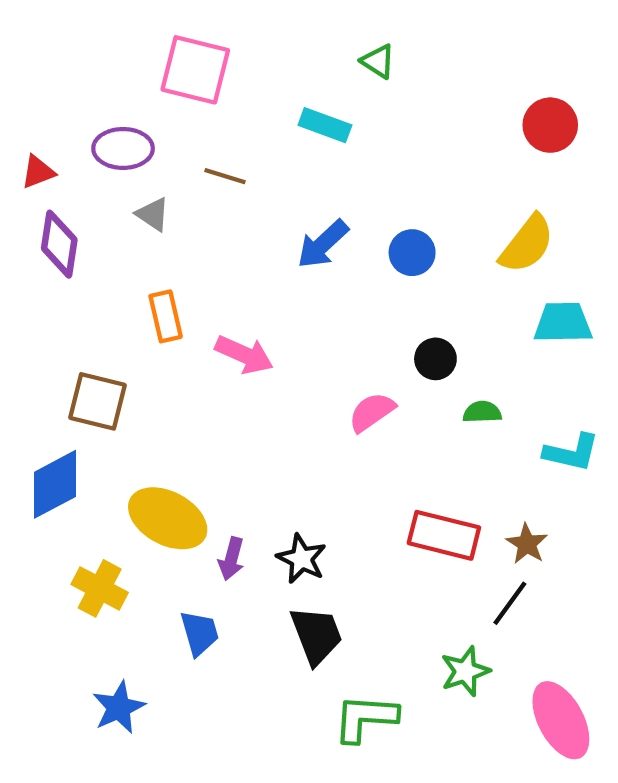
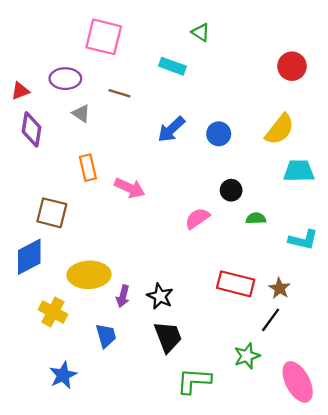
yellow ellipse: (168, 518) -> (89, 275), turned -30

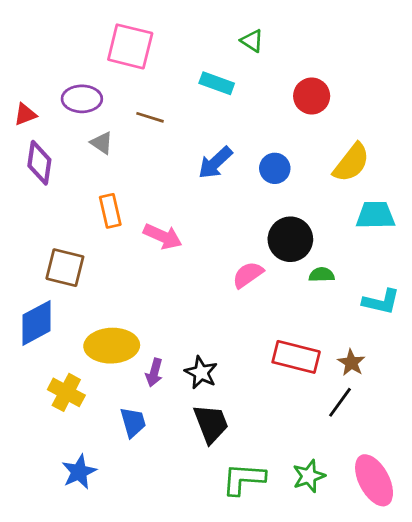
red circle: (292, 66) -> (312, 96), moved
black circle: (231, 190) -> (290, 239), size x1.6
green star: (247, 356) -> (309, 476), moved

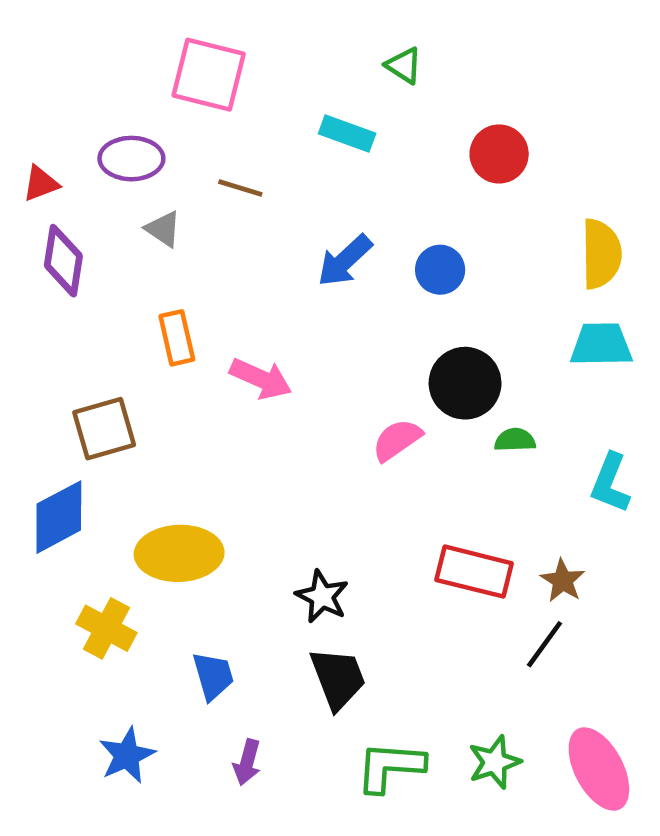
yellow semicircle: (351, 163) -> (601, 254), moved, turned -39
brown square: (65, 268) -> (104, 429), turned -30
cyan L-shape: (381, 302) -> (610, 483), turned 99
purple arrow: (154, 373) -> (247, 762), moved

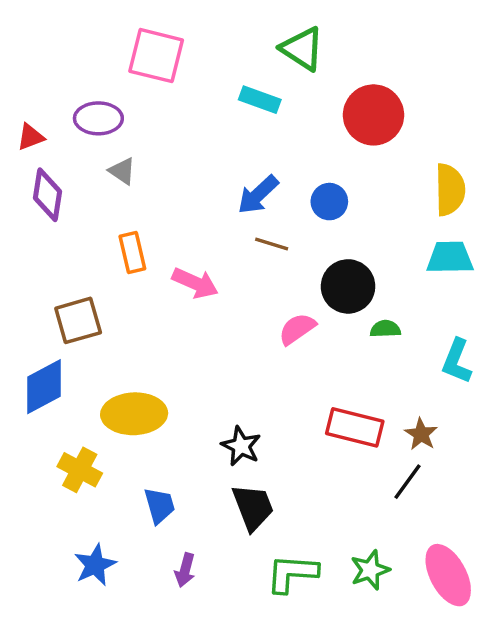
green triangle: (404, 65) -> (302, 49), size x1.6
red circle: (499, 154) -> (373, 115), size x1.4
brown line: (240, 188) -> (272, 244), moved

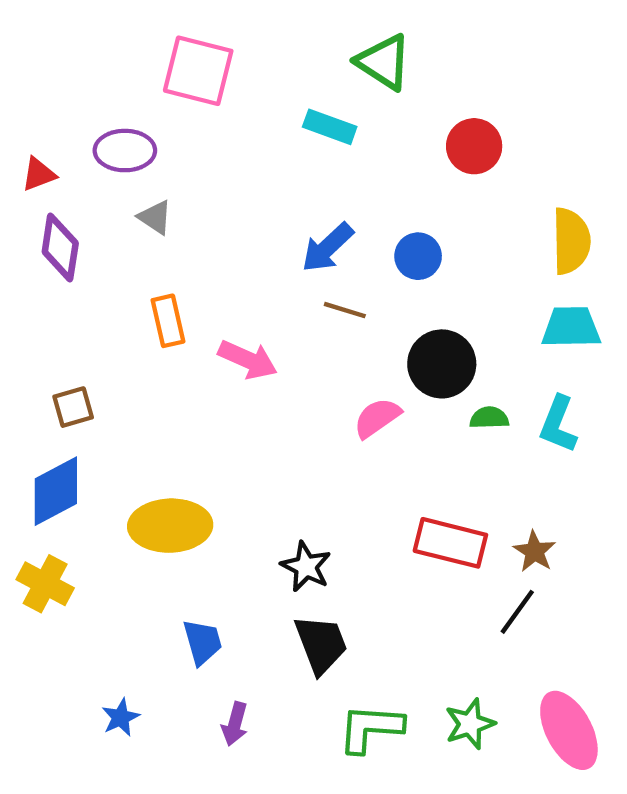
red circle: (373, 115) -> (474, 146), size x0.7
brown square: (78, 320) -> (73, 407), moved, size x0.7
cyan L-shape: (457, 361) -> (558, 424), moved
yellow cross: (80, 470) -> (45, 584), moved
blue star: (95, 565) -> (121, 717), size x0.7

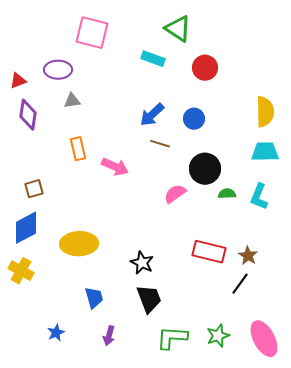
red circle: (474, 146) -> (205, 68), moved
gray triangle: (155, 217) -> (72, 101), turned -42

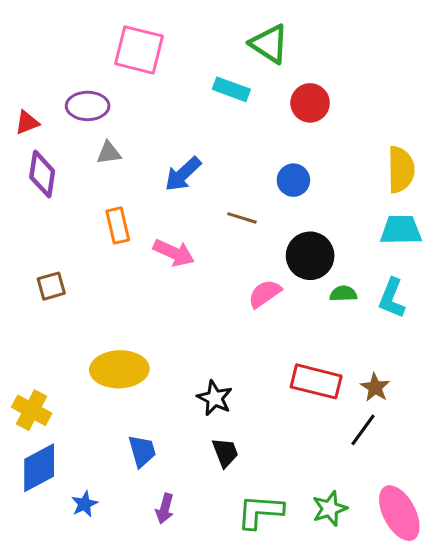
blue arrow: (152, 115) -> (183, 174), moved
blue diamond: (26, 228) -> (39, 468), moved
black trapezoid: (149, 299) -> (225, 453), size x0.7

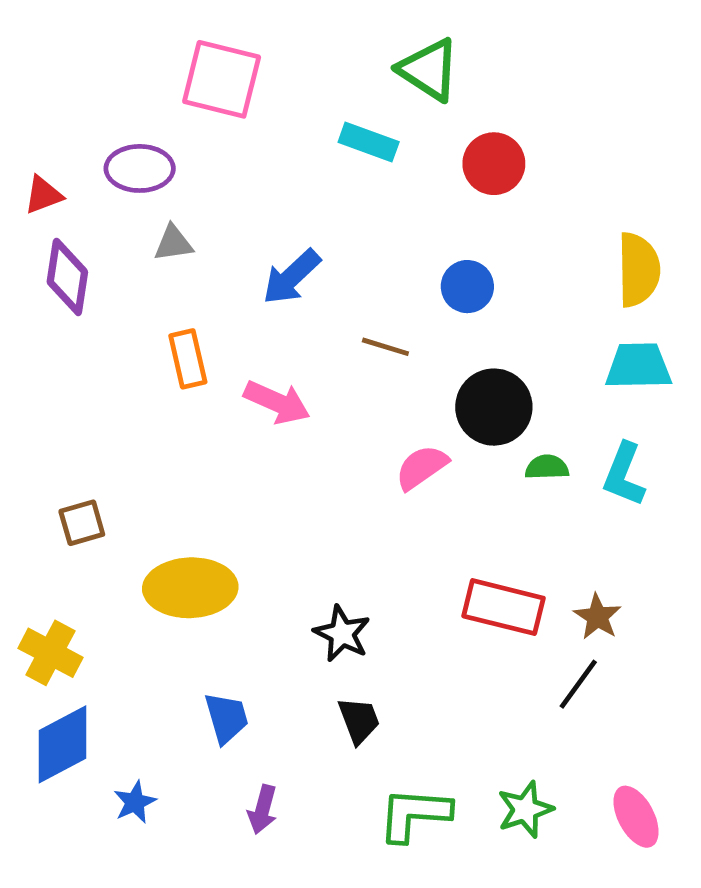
brown square: (51, 286) -> (82, 523), moved
pink ellipse: (399, 513) -> (636, 817), size x0.7

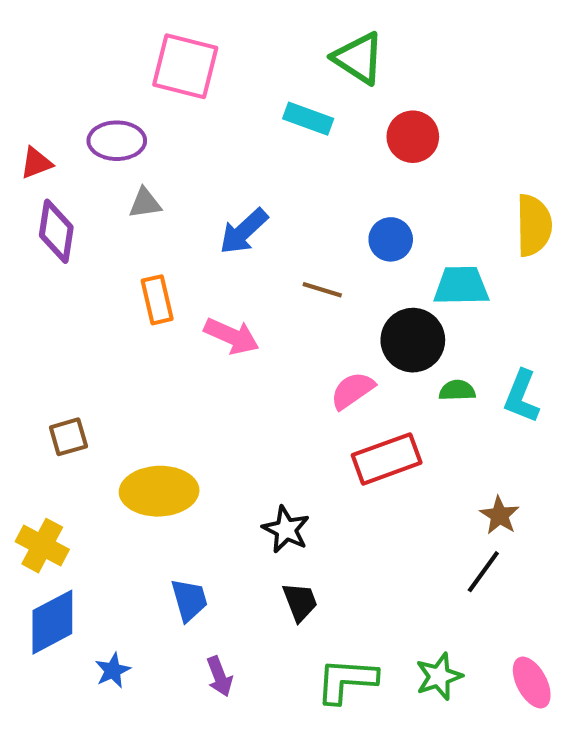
cyan trapezoid: (638, 366) -> (461, 286), moved
red rectangle: (504, 607) -> (387, 459), moved, turned -34
purple arrow: (263, 809) -> (219, 676), turned -36

